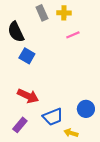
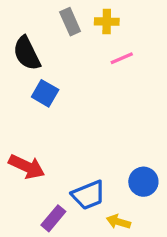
red arrow: (28, 96) -> (27, 167), moved
purple rectangle: (20, 125) -> (53, 218), moved

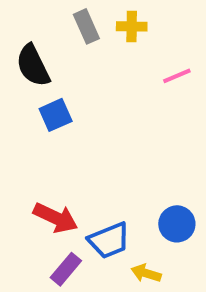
pink line: (122, 58) -> (177, 76), moved
blue square: (45, 93) -> (56, 115), turned 36
red arrow: (27, 167) -> (56, 218), moved

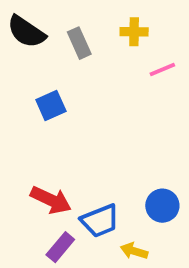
gray rectangle: (86, 26) -> (79, 43), moved
yellow cross: (132, 26) -> (134, 32), moved
black semicircle: (33, 66) -> (26, 32), moved, turned -30

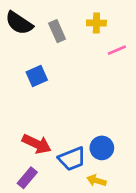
blue circle: (162, 206) -> (102, 148), moved
purple rectangle: (60, 247) -> (27, 178), moved

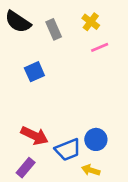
yellow cross: (96, 23) -> (91, 22), turned 36
pink line: (117, 50) -> (100, 47), moved

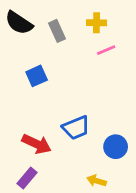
yellow cross: (91, 22) -> (96, 23), turned -36
blue circle: (96, 139) -> (116, 147), moved
blue trapezoid: (68, 150) -> (76, 128), moved

